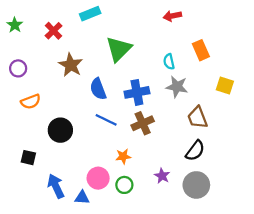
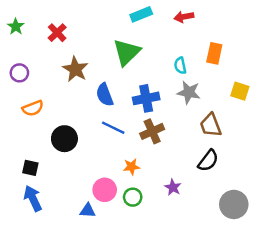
cyan rectangle: (90, 14) -> (141, 14), moved
orange rectangle: (201, 50) -> (214, 53), turned 36
gray circle: (196, 185) -> (234, 204), moved
blue arrow: (56, 186) -> (33, 198), moved

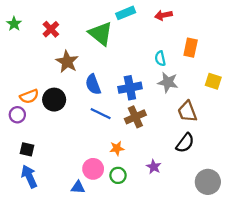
green triangle: (127, 52) -> (101, 34), moved, turned -36
purple circle: (19, 73) -> (17, 115), moved
black circle: (64, 139) -> (54, 100), moved

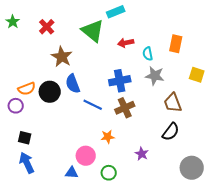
red arrow: (163, 15) -> (126, 43), moved
blue semicircle: (93, 84) -> (73, 84), moved
green circle: (118, 175) -> (109, 173), moved

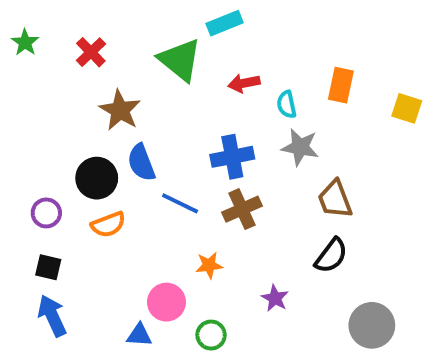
yellow square: (197, 75) -> (407, 108), moved
orange semicircle: (27, 89) -> (108, 225), moved
purple circle: (16, 106) -> (46, 213), moved

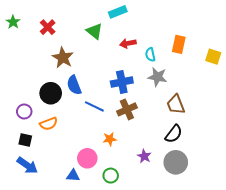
green triangle: (180, 60) -> (94, 31), size x0.7
orange semicircle: (108, 225) -> (49, 124), moved
blue arrow: (52, 316) -> (27, 165), turned 150
gray circle: (372, 325) -> (176, 162), moved

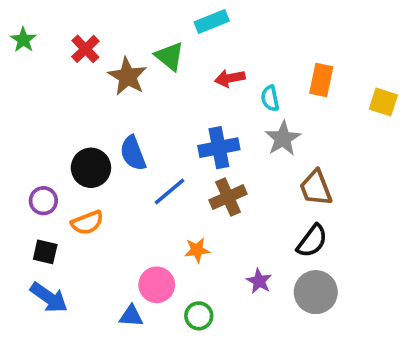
brown star: (63, 58) -> (127, 76), moved
gray star: (157, 77) -> (283, 139), turned 30
blue line: (94, 106) -> (170, 192), turned -66

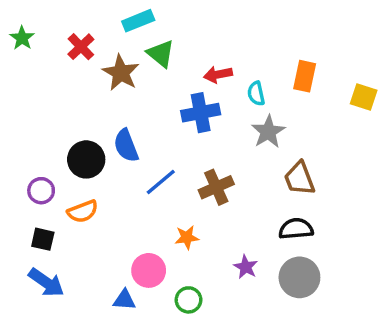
cyan rectangle: (212, 22) -> (138, 21), moved
blue cross: (219, 148) -> (201, 113), moved
black semicircle: (312, 241) -> (296, 229), turned -132

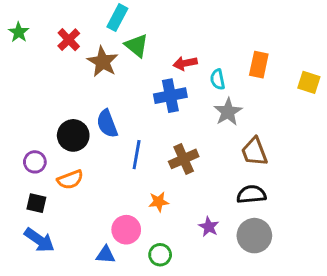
cyan rectangle: (138, 21) -> (117, 18), turned -40
blue line: (161, 182) -> (137, 155), turned -40

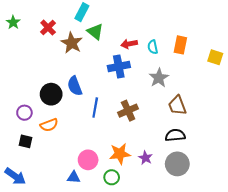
cyan semicircle: (218, 79) -> (153, 47), moved
orange star: (159, 202) -> (120, 154), moved, size x1.5
blue arrow: (39, 240) -> (15, 176), moved

